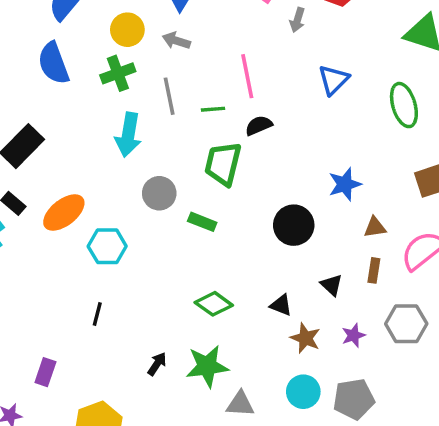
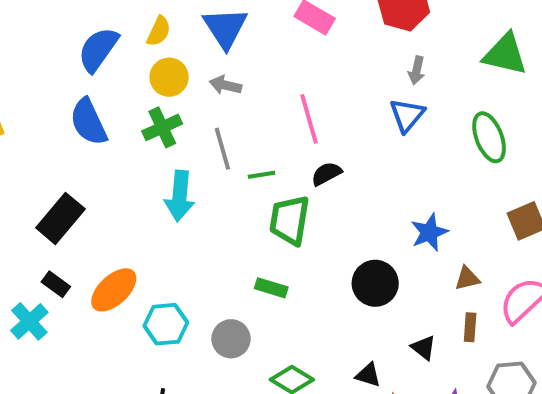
gray arrow: (297, 20) -> (417, 70), moved
green line: (213, 109) -> (262, 175), moved
gray circle: (159, 193) -> (231, 339), moved

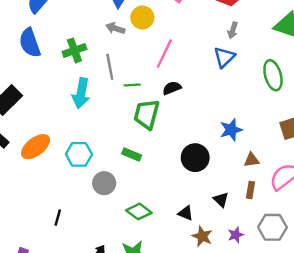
yellow circle: (169, 77) -> (142, 18), moved
pink line: (309, 119) -> (164, 54), turned 36
cyan hexagon: (166, 324) -> (79, 154), moved

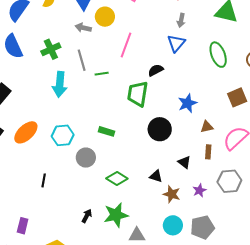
black semicircle: (172, 88) -> (156, 70), moved
green trapezoid: (147, 114) -> (138, 94), moved
black line: (58, 218) -> (44, 180), moved

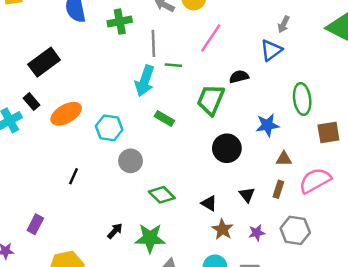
green ellipse: (218, 55) -> (302, 99), moved
cyan arrow: (60, 84) -> (145, 81), moved
green rectangle: (107, 131) -> (164, 119), moved

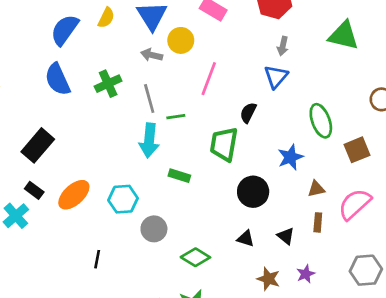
black semicircle: (239, 77) -> (248, 113), turned -36
black triangle: (209, 203) -> (246, 239), moved
gray hexagon: (295, 230) -> (366, 270), moved

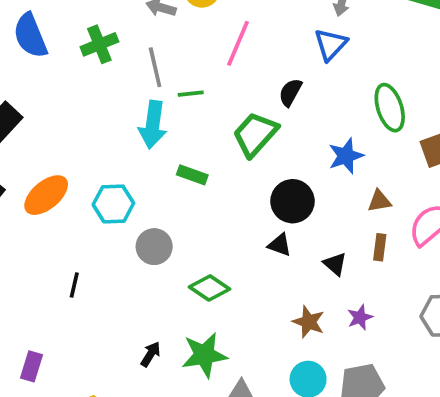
green trapezoid: (224, 144) -> (255, 134), turned 30
black triangle: (246, 239) -> (280, 245), moved

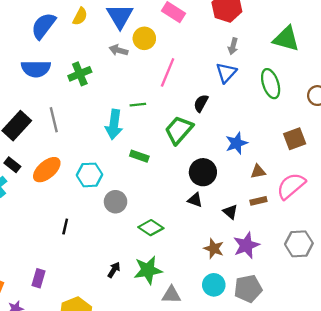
blue semicircle: (30, 36) -> (36, 69), turned -68
gray line: (155, 67) -> (54, 120), moved
green ellipse: (390, 108) -> (271, 84), moved
brown rectangle: (380, 247) -> (258, 201), turned 70
purple star: (360, 317) -> (246, 245), size x1.6

